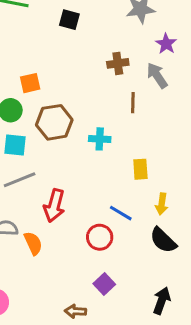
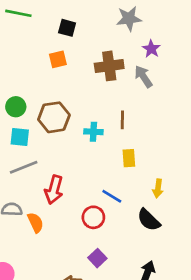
brown cross: (118, 63) -> (109, 66), size x1.5
orange square: (30, 83) -> (58, 59), moved
brown line: (133, 103) -> (122, 120), moved
yellow arrow: (162, 204) -> (158, 188), moved

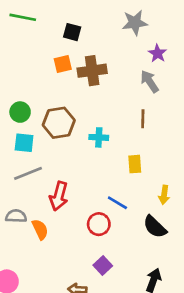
brown cross: (109, 66) -> (92, 71), moved
brown line: (122, 120) -> (143, 119), moved

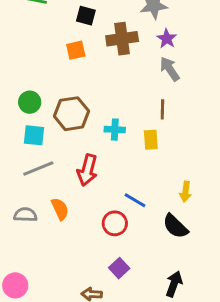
purple star: (157, 53) -> (167, 39), moved
brown cross: (92, 71) -> (122, 39), moved
yellow rectangle: (135, 164) -> (151, 140), moved
red arrow: (59, 196) -> (87, 170), moved
orange semicircle: (40, 229) -> (60, 209), moved

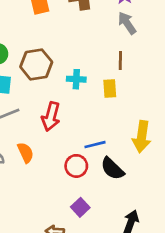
yellow arrow: (185, 192) -> (142, 137), size x1.6
blue line: (135, 200) -> (95, 145), turned -45
black semicircle: (175, 226) -> (112, 169), moved

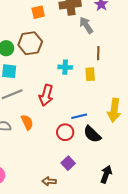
gray arrow: (127, 23) -> (86, 25), moved
brown hexagon: (36, 64) -> (30, 43), moved

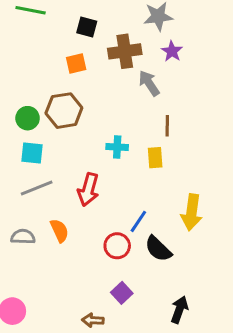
blue line: (79, 116) -> (138, 221), turned -42

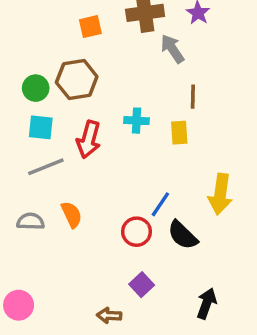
red arrow: (88, 190) -> (89, 139), moved

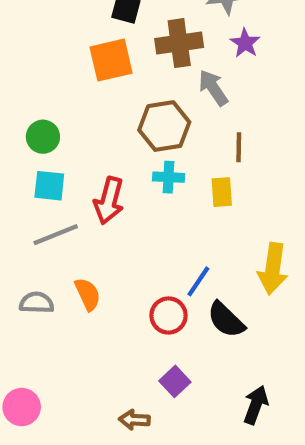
orange square: (90, 27) -> (111, 60), size x1.5
brown hexagon: (77, 80) -> (164, 126), moved

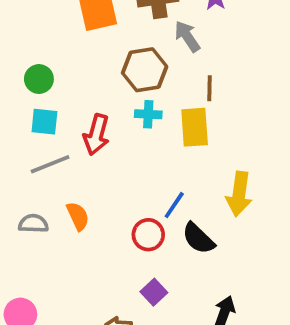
yellow rectangle: (222, 192) -> (195, 127), size x1.5

